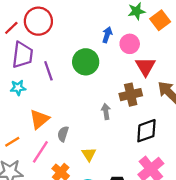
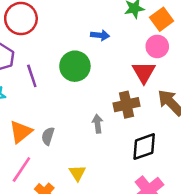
blue arrow: (107, 35) -> (100, 35), turned 77
pink circle: (130, 44) -> (157, 46), moved
gray semicircle: (63, 134) -> (48, 136), moved

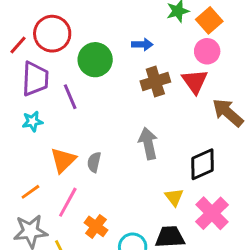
green circle: (75, 66) -> (95, 60), moved
brown cross: (126, 105) -> (155, 81), moved
gray arrow: (98, 124) -> (148, 143), size x1.5
yellow triangle: (77, 173) -> (174, 197), moved

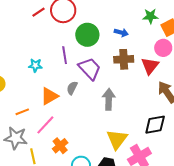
purple trapezoid: (35, 79) -> (90, 69), moved, turned -60
gray semicircle: (94, 162) -> (72, 88), moved
black diamond: (202, 164) -> (155, 125), moved
yellow triangle: (174, 197) -> (117, 139), size x1.6

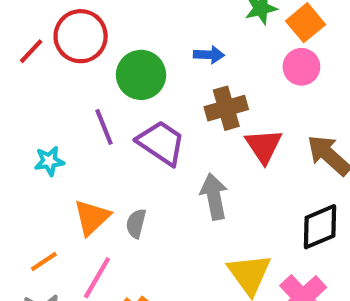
red triangle: (150, 66) -> (264, 146), moved
gray semicircle: (72, 88) -> (136, 223), moved

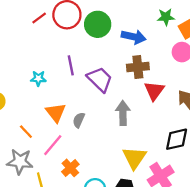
blue arrow: (209, 55) -> (134, 37), size x1.5
green circle: (141, 75) -> (98, 24), moved
orange triangle: (92, 217) -> (56, 113), turned -35
orange line: (44, 262) -> (26, 132), turned 70

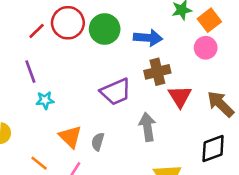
purple line: (71, 65) -> (30, 72), moved
purple trapezoid: (100, 79) -> (116, 92), turned 120

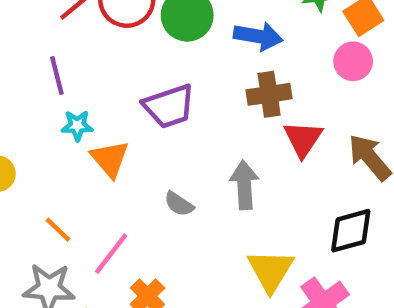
purple trapezoid: (116, 92) -> (169, 106), moved
orange triangle: (70, 137) -> (110, 159), moved
gray semicircle: (98, 142) -> (179, 204), moved, turned -78

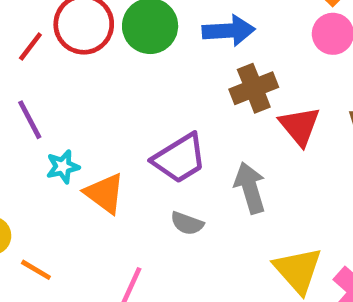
purple trapezoid: (169, 106) -> (180, 158), moved
orange line: (58, 230) -> (36, 270), moved

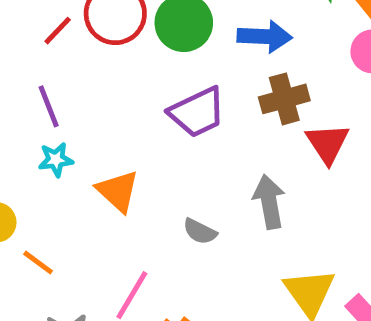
purple trapezoid: (180, 158) -> (197, 112), moved
cyan star: (63, 167) -> (56, 160), moved

